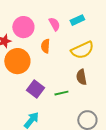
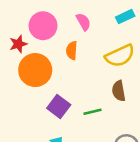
cyan rectangle: (77, 20) -> (125, 17), moved

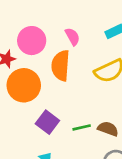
orange semicircle: (72, 50) -> (61, 66), size x1.6
brown semicircle: (119, 91) -> (108, 129), moved, turned 120

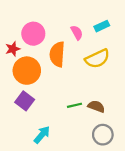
pink semicircle: (72, 37) -> (77, 33), moved
purple square: (47, 122) -> (25, 101), moved

